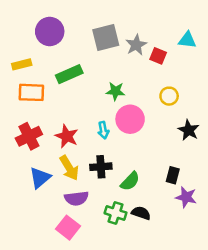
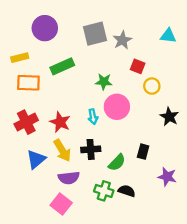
red square: (158, 56) -> (138, 66), moved
black rectangle: (173, 175) -> (143, 152), moved

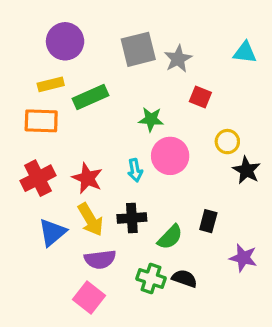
yellow rectangle: (20, 58) -> (51, 84), moved
yellow circle: (152, 86) -> (227, 142), moved

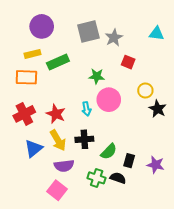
black rectangle: (208, 221) -> (129, 161), moved

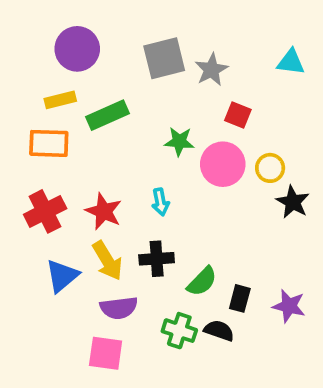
pink circle: (109, 100) -> (223, 164), moved
pink square: (57, 190) -> (106, 353), turned -30

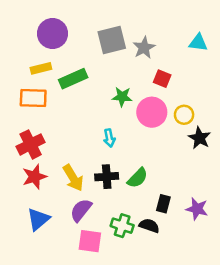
red star: (104, 211) -> (34, 177), moved, turned 30
blue triangle: (62, 276) -> (38, 219), moved
green semicircle: (202, 281) -> (138, 178), moved
purple semicircle: (119, 308) -> (81, 210), turned 135
pink square: (106, 353) -> (90, 241), moved

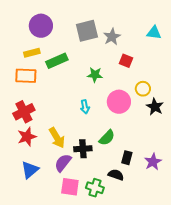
pink circle: (152, 112) -> (119, 102), moved
black cross: (107, 177) -> (83, 149), moved
purple star: (197, 209) -> (153, 162), turned 30
green cross: (122, 226) -> (95, 188), moved

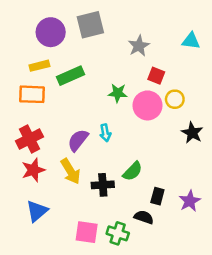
gray square: (87, 31) -> (90, 25), moved
yellow circle: (143, 89) -> (175, 99), moved
pink circle: (119, 102) -> (147, 105), moved
purple semicircle: (63, 163) -> (78, 140), moved

